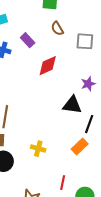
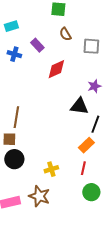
yellow cross: (38, 149) -> (51, 169), moved, turned -32
red line: (63, 183) -> (83, 168), moved

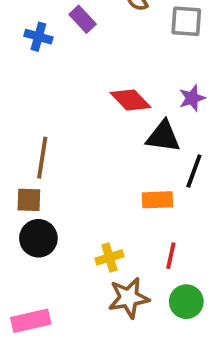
red diamond: (56, 69) -> (131, 100), moved, turned 70
orange rectangle: (86, 145) -> (157, 200), moved, turned 42
brown star: (39, 196) -> (129, 298), moved, turned -30

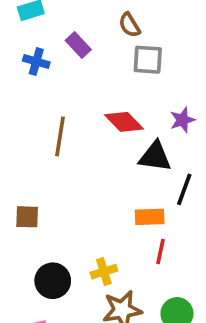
gray square: (186, 21) -> (148, 60), moved
brown line: (42, 158) -> (60, 136), moved
black circle: (38, 238) -> (53, 281), moved
red line: (171, 256) -> (161, 252), moved

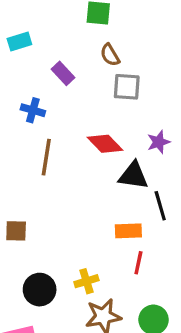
blue cross: (36, 62) -> (33, 110), moved
black line: (184, 189) -> (160, 206), turned -36

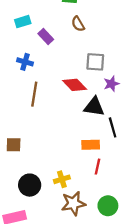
cyan rectangle: (19, 42) -> (23, 22), moved
gray square: (127, 87) -> (95, 62), moved

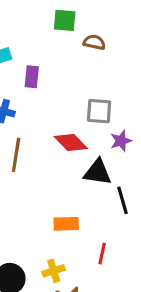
brown semicircle: (78, 24) -> (94, 42), moved, turned 133
purple rectangle: (46, 37) -> (32, 77), turned 49
orange rectangle: (91, 145) -> (66, 224), moved

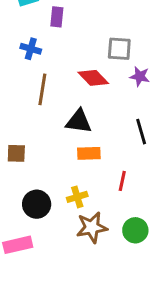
purple star: (121, 141) -> (140, 76), turned 30
black triangle: (97, 172) -> (79, 121), moved

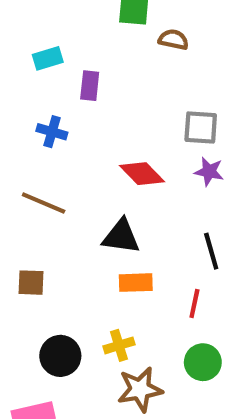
gray square: (119, 49) -> (201, 128), moved
brown line: (42, 89) -> (44, 203), moved, turned -76
red line: (122, 181) -> (194, 304), moved
green circle: (135, 230) -> (203, 362), moved

